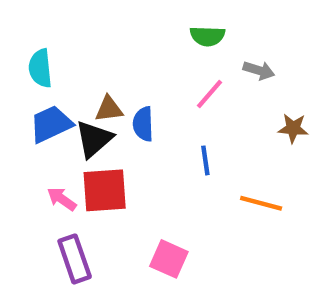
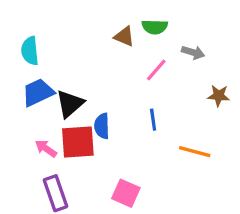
brown triangle: (109, 109) -> (124, 36), moved, turned 30
blue semicircle: (143, 124) -> (102, 126), moved

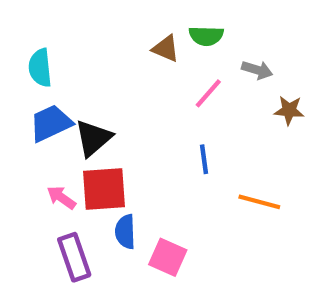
brown star: (219, 96) -> (289, 110), moved
blue semicircle: (102, 126) -> (125, 232), moved

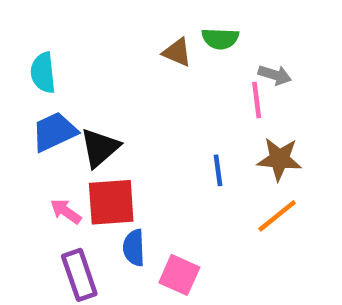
pink line: (208, 93) -> (257, 100), moved, turned -48
brown star: (289, 110) -> (279, 159), moved, size x1.4
orange line: (259, 202) -> (277, 216), turned -54

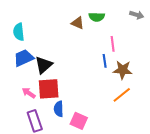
gray arrow: (275, 75) -> (137, 15), moved
blue line: (218, 170) -> (105, 61), moved

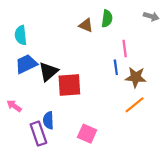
green semicircle: (97, 17) -> (107, 19), turned -84
red square: (49, 89) -> (69, 85), moved
pink arrow: (29, 93) -> (14, 106), moved
blue semicircle: (59, 109) -> (48, 120), moved

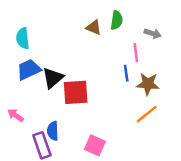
gray arrow: (151, 16) -> (153, 33), moved

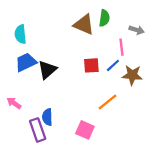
brown triangle: (94, 27) -> (84, 25), size x1.5
blue line: (126, 73) -> (113, 65), turned 56
red square: (76, 92) -> (91, 65), moved, size x0.7
orange line: (147, 114) -> (108, 102), moved

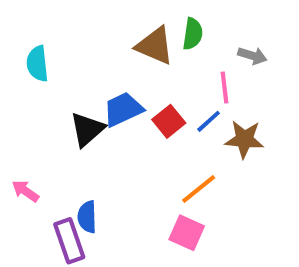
blue trapezoid: (26, 62) -> (123, 109), moved
red square: (91, 65) -> (169, 121), turned -35
pink square: (85, 130) -> (187, 233), moved

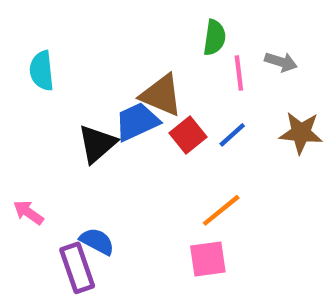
brown triangle: (155, 46) -> (161, 95), moved
pink line: (224, 87) -> (239, 73), moved
brown star: (244, 139) -> (301, 133), moved
blue semicircle: (87, 217) -> (97, 241), turned 120
pink square: (187, 233) -> (208, 259), turned -32

